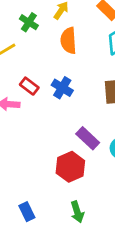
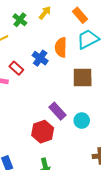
orange semicircle: (68, 41) -> (61, 47), moved
blue cross: (62, 88) -> (40, 58), moved

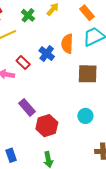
purple rectangle: (57, 111) -> (27, 107), moved

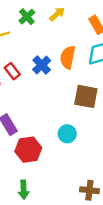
cyan circle: (85, 116) -> (67, 134), moved

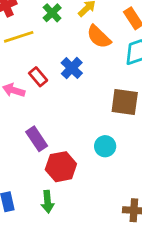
orange semicircle: (68, 57) -> (99, 37), moved, turned -55
green arrow: (24, 190) -> (47, 202), moved

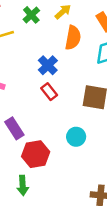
orange semicircle: (99, 37) -> (73, 38), turned -125
red rectangle: (38, 77) -> (49, 92), moved

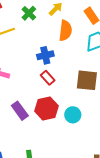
blue cross: (48, 65) -> (45, 55), turned 35
red hexagon: (36, 154) -> (46, 109), moved

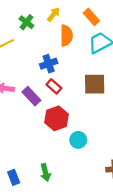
purple rectangle: (20, 111) -> (31, 96), moved
cyan circle: (73, 115) -> (78, 140), moved

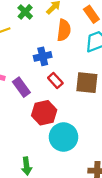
red rectangle: (54, 86) -> (55, 80), moved
cyan circle: (78, 140) -> (64, 137), size x1.6

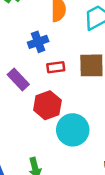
red rectangle: (55, 80) -> (56, 67), turned -48

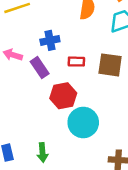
blue cross: (38, 42) -> (50, 40), moved

